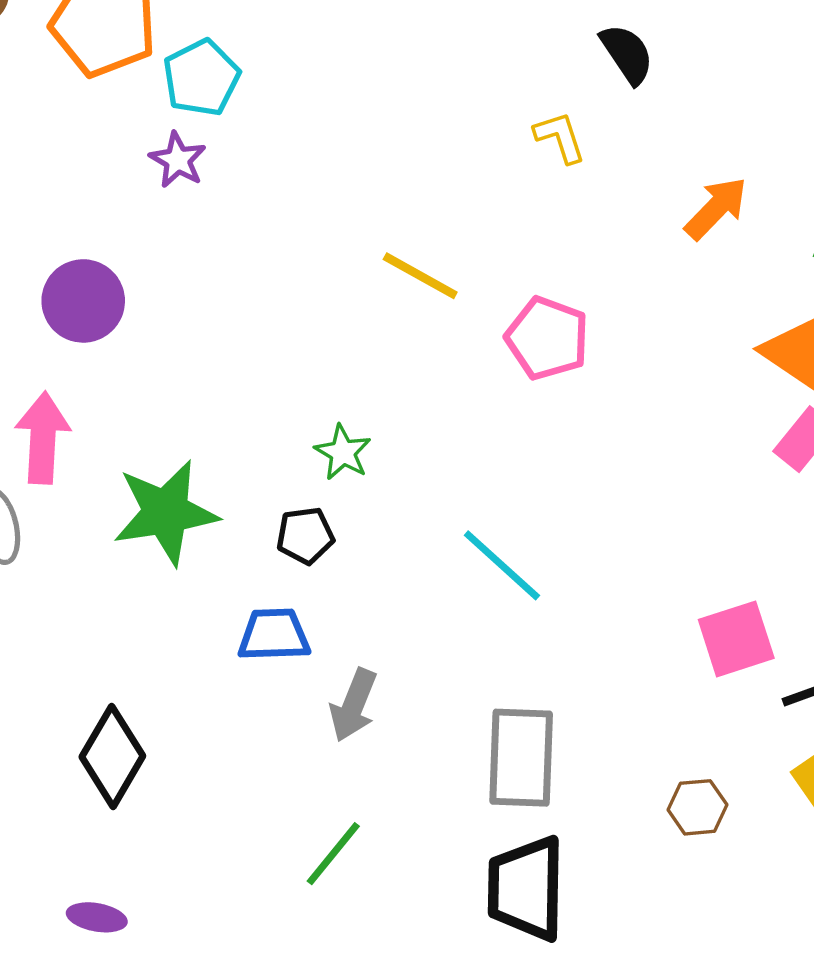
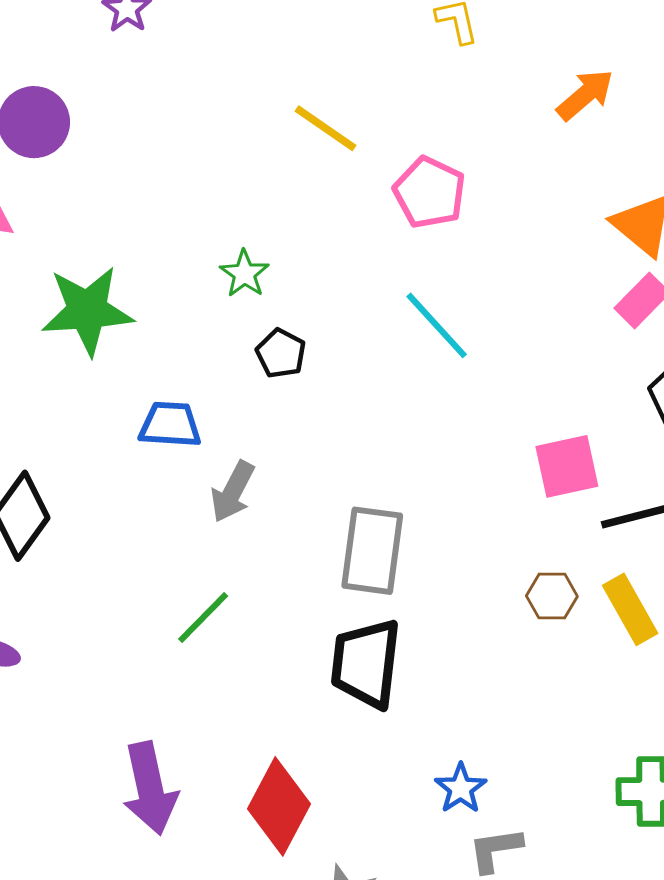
black pentagon: (305, 536) -> (281, 353), moved, turned 30
cyan line: (502, 565) -> (437, 325), moved
brown hexagon: (698, 807) -> (552, 596), moved

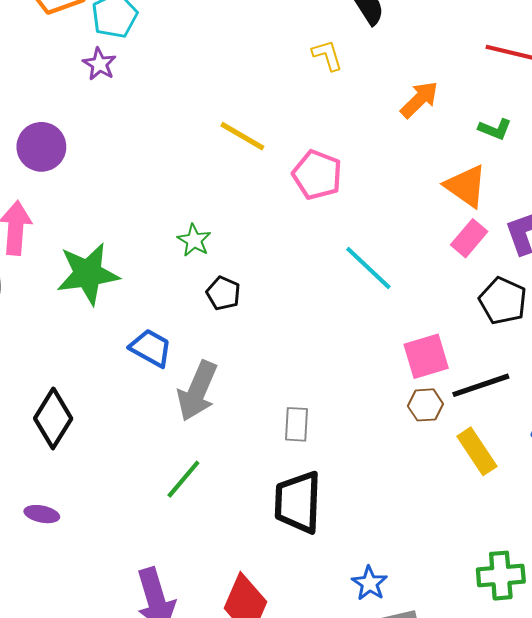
cyan line: (437, 325) -> (368, 268), moved
blue trapezoid: (170, 425) -> (151, 348), turned 30
gray arrow: (233, 492) -> (197, 391), size x1.4
gray rectangle: (372, 551) -> (296, 424), size x0.6
brown hexagon: (552, 596) -> (425, 405), moved

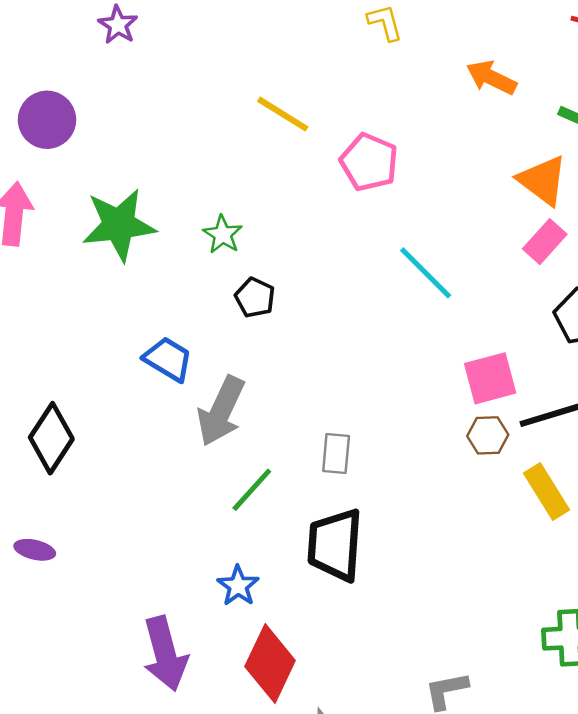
orange arrow: (419, 100) -> (491, 78), turned -111
green star: (88, 274) -> (119, 225), moved
green line: (183, 479) -> (252, 490), moved
blue star: (370, 583) -> (238, 586), moved

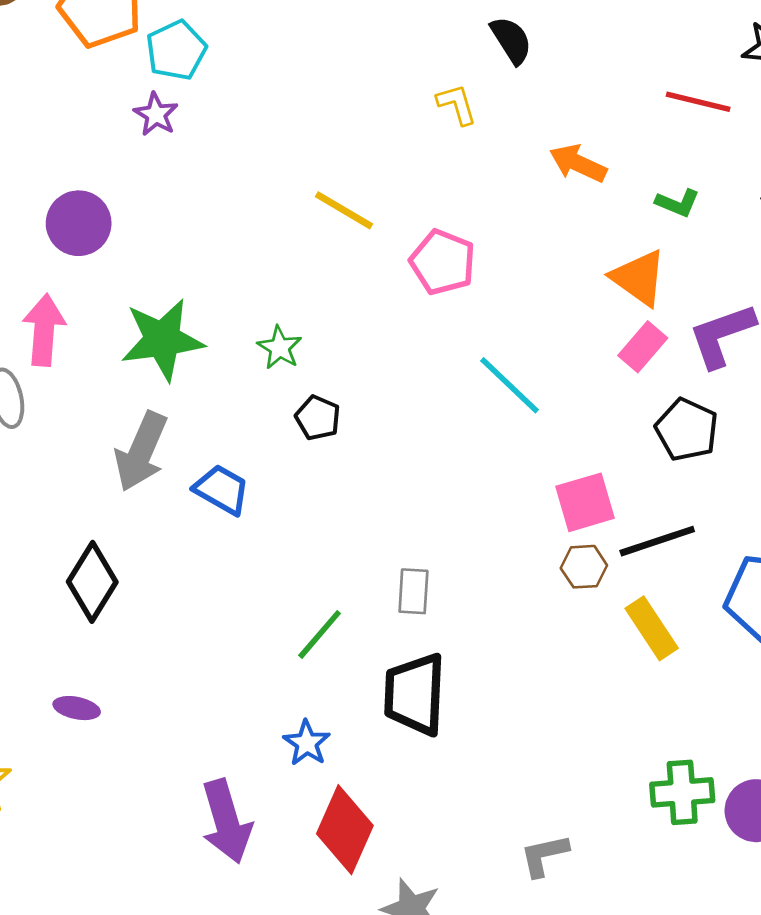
gray arrow: (221, 411) -> (141, 452), moved

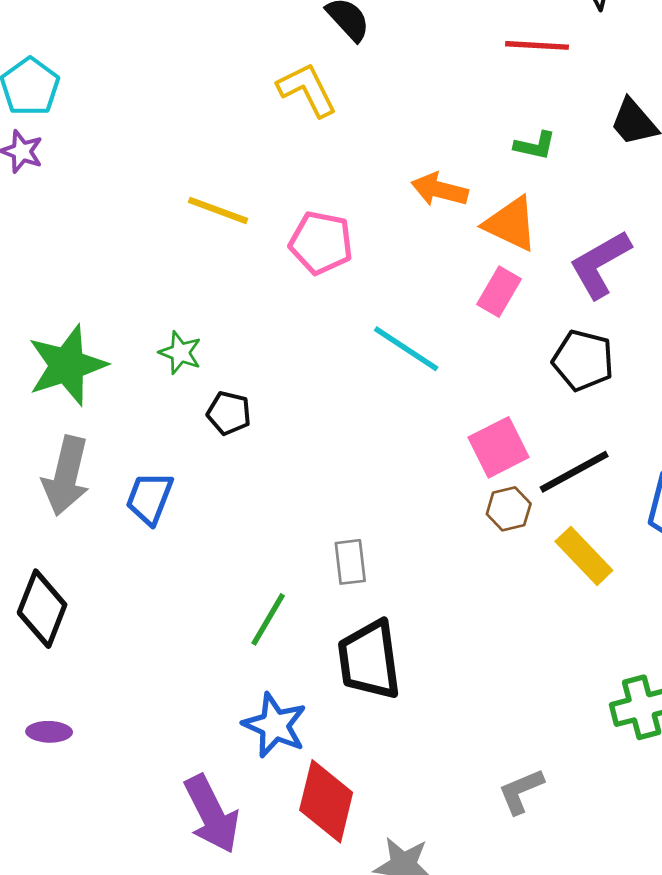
yellow L-shape: (457, 104) -> (307, 90), size x1.4
orange arrow: (578, 163) -> (440, 190), moved
pink rectangle: (643, 347) -> (499, 292), moved
blue trapezoid: (222, 490) -> (150, 498), turned -88
blue star: (307, 743) -> (275, 725), size x1.4

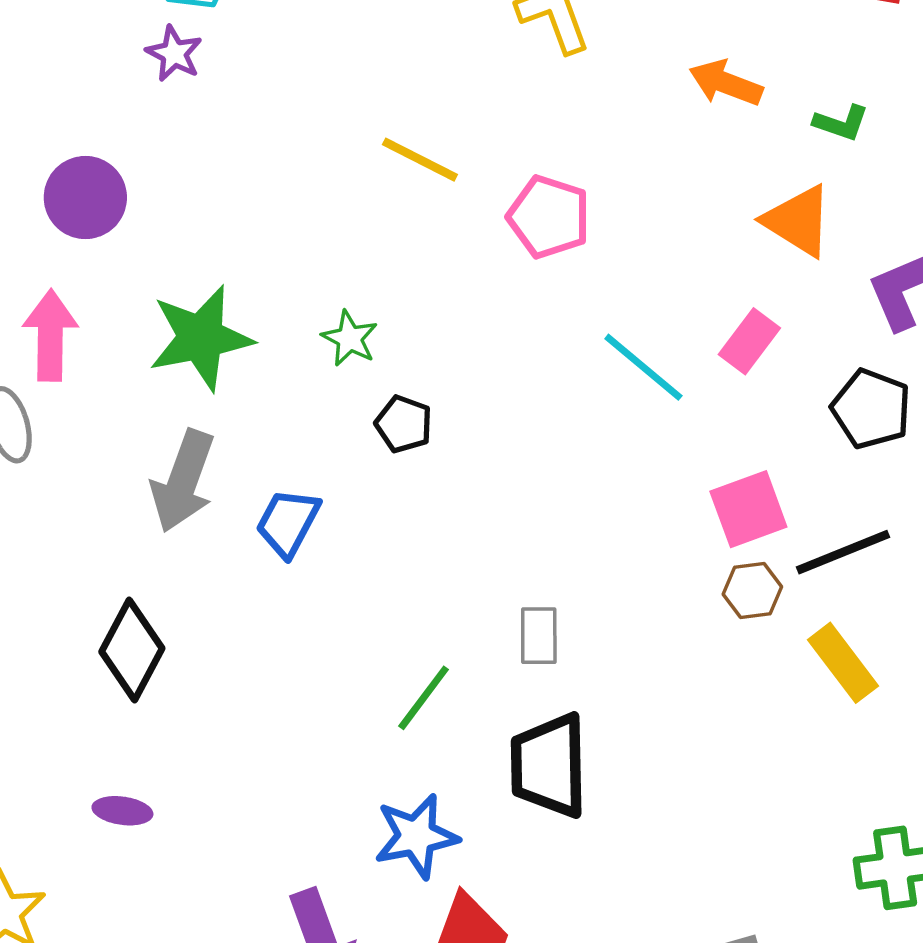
orange arrow: (440, 190) -> (726, 83), moved
pink rectangle: (499, 292) -> (749, 341), moved
blue star: (275, 725) -> (416, 836), turned 30

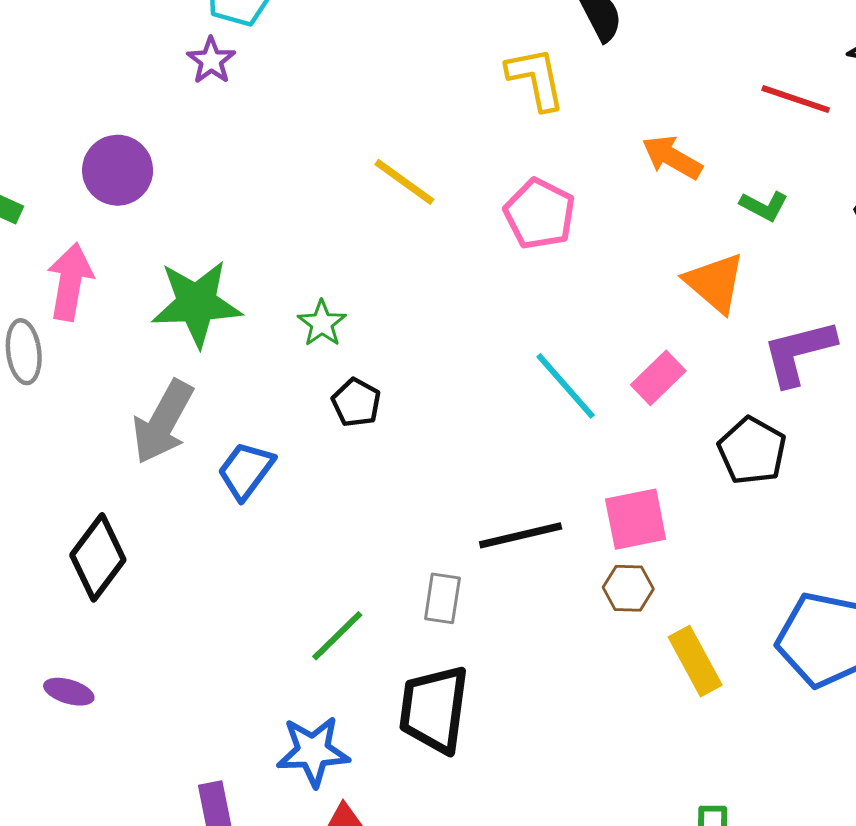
pink pentagon: (549, 217) -> (540, 214), moved
black line: (843, 552) -> (521, 535), moved

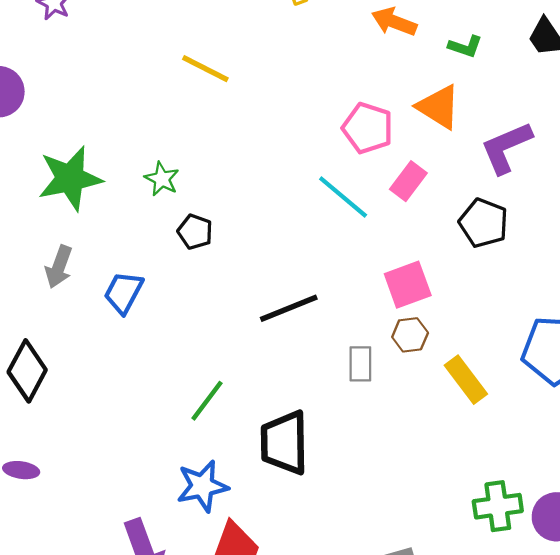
pink pentagon: (540, 214) -> (368, 128), moved
gray arrow: (163, 422) -> (59, 267), size x0.7
black line: (521, 535) -> (289, 308), moved
gray rectangle: (442, 598) -> (360, 364), moved

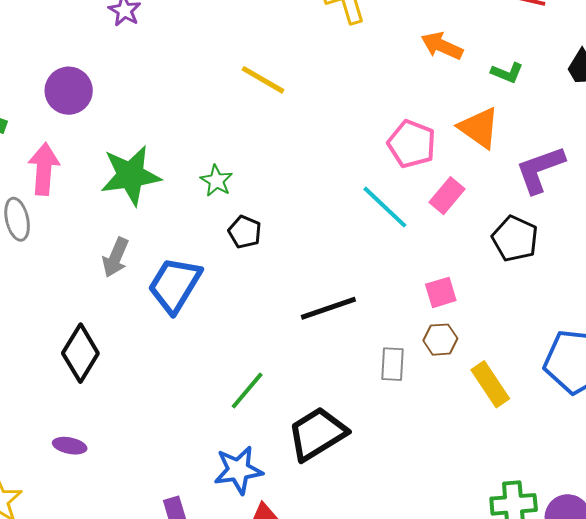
pink square: (408, 285) -> (441, 292), size x0.7
blue trapezoid: (124, 292) -> (175, 285), size x1.4
black trapezoid: (284, 443) -> (317, 434), turned 56

